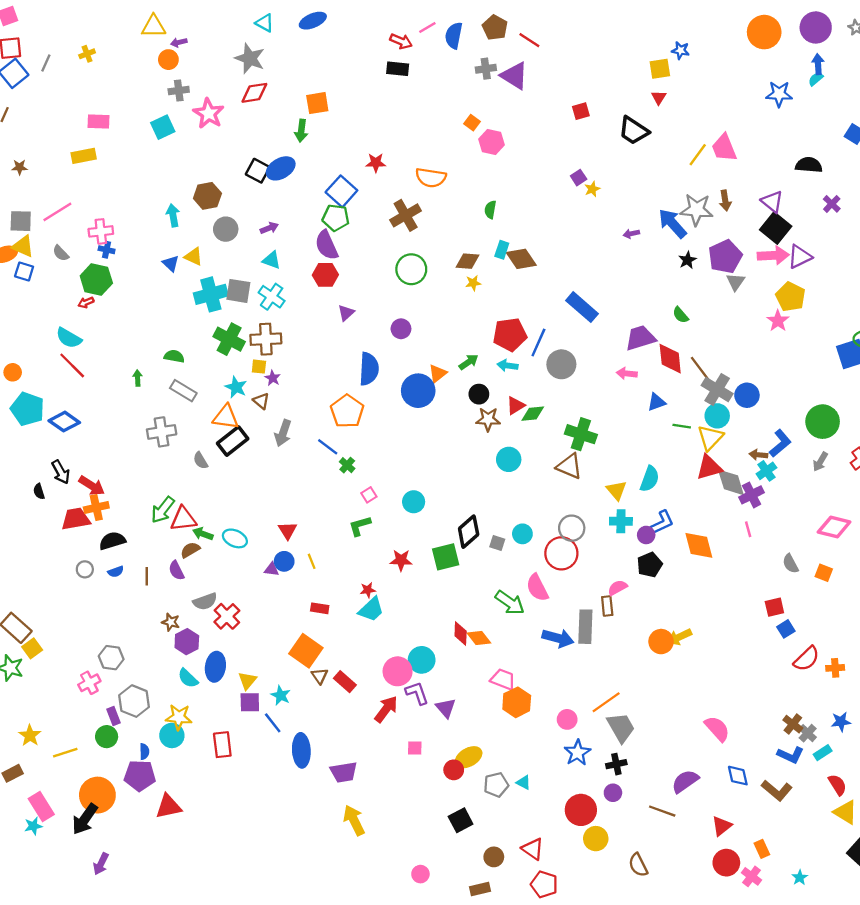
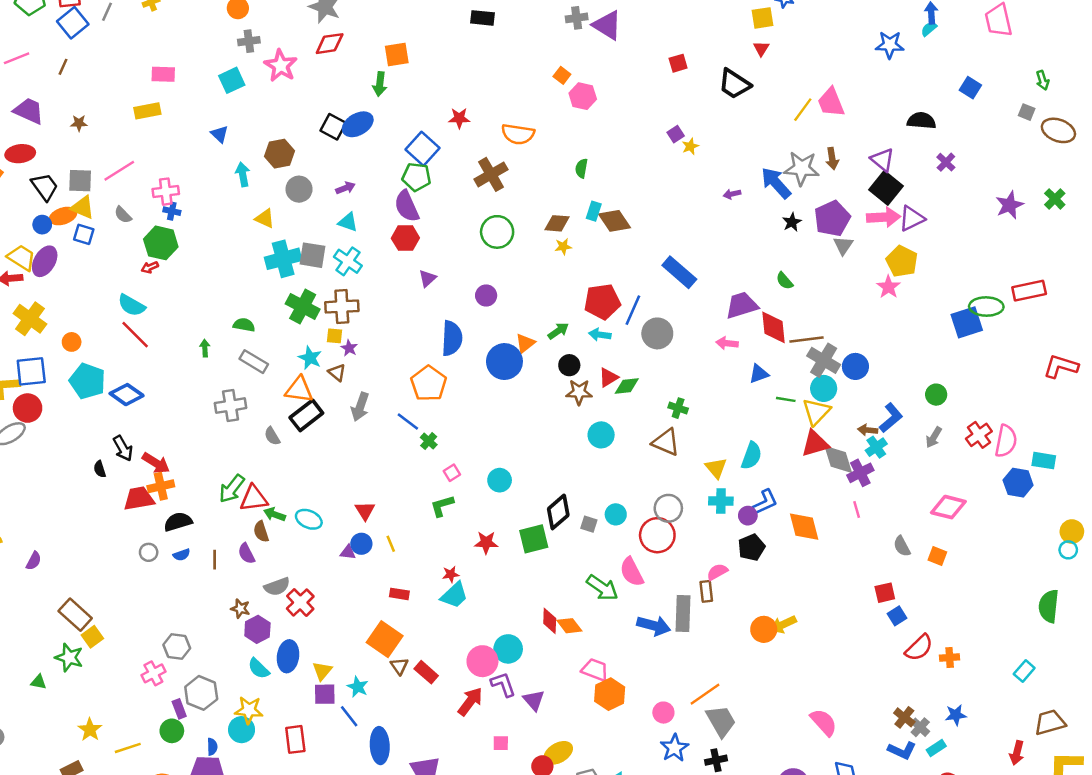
blue triangle: (171, 263) -> (220, 134), moved
brown line: (701, 370) -> (807, 340), turned -60
green circle: (823, 422) -> (936, 395), size x0.6
green cross: (581, 434) -> (678, 408), size x0.6
brown semicircle: (190, 550) -> (261, 532), turned -78

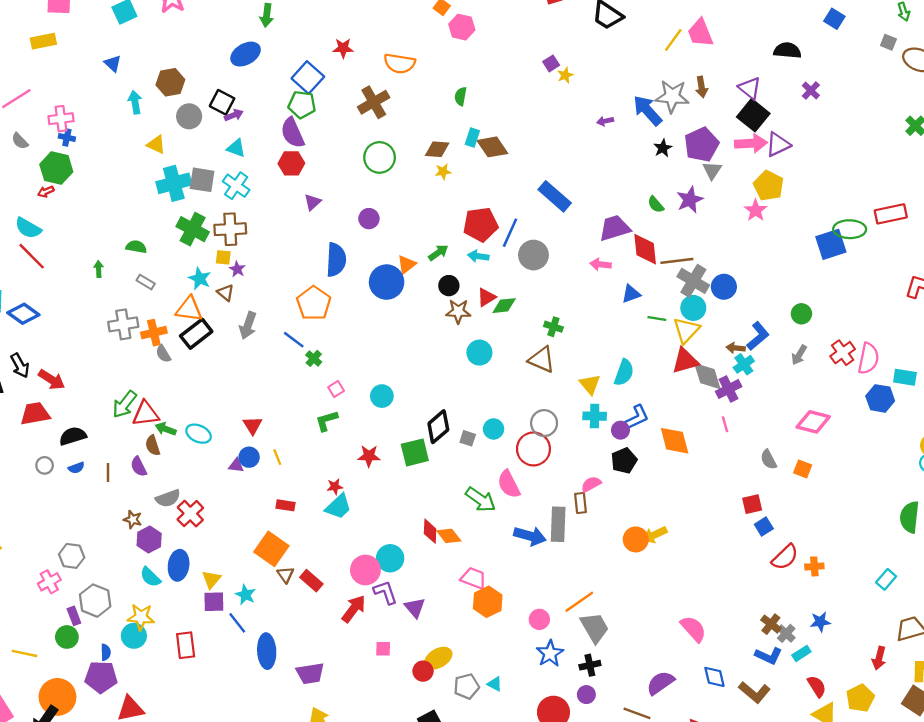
black square: (333, 127) -> (222, 102), moved
purple star: (1010, 205) -> (690, 200), moved
gray rectangle: (254, 362) -> (146, 282), size x0.7
orange cross: (161, 486) -> (154, 333), moved
yellow line: (128, 748) -> (25, 653), turned 30

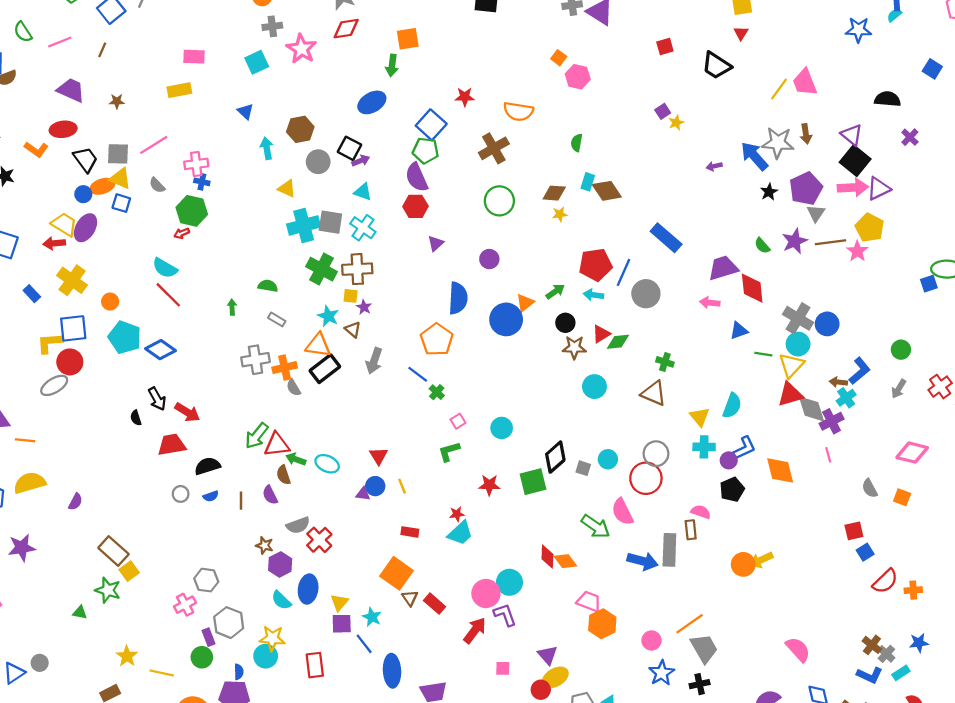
blue square: (831, 244) -> (929, 284), size x0.6
brown line: (677, 261) -> (830, 242), moved
pink semicircle: (591, 484) -> (701, 512), turned 48
purple triangle: (415, 608) -> (547, 655), moved

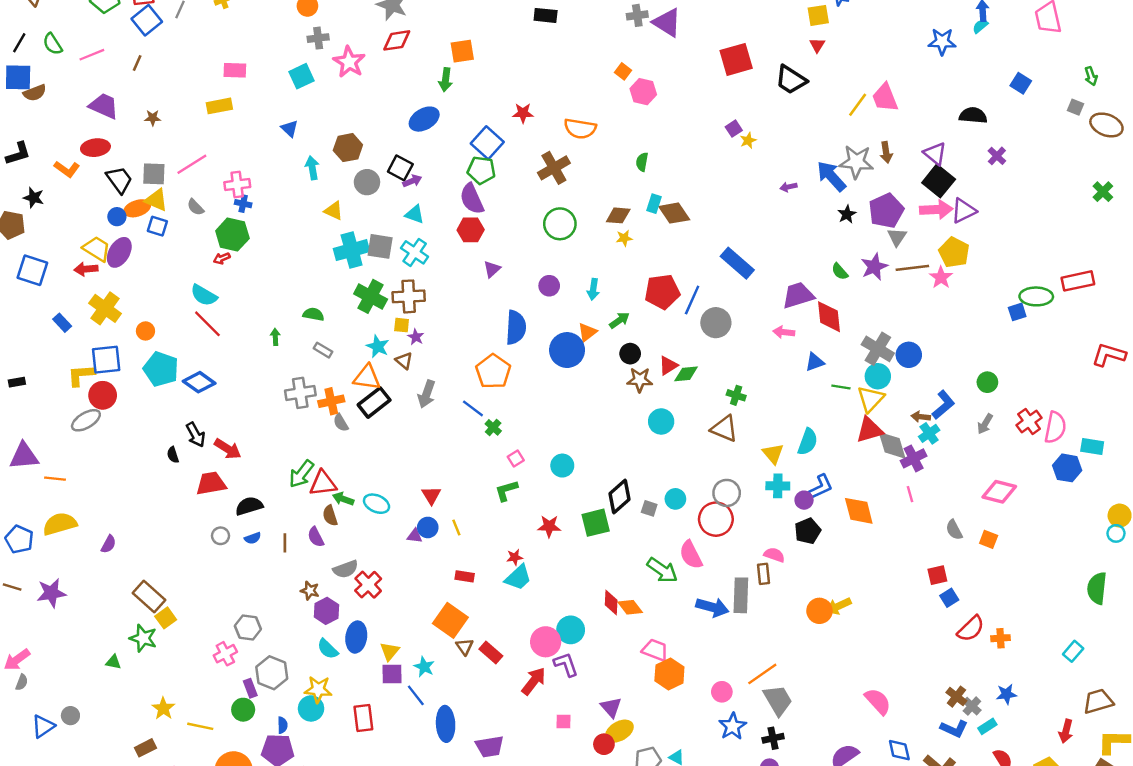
red square: (665, 47) -> (736, 59), size x1.8
cyan arrow: (593, 295) -> (593, 289), moved, turned -90

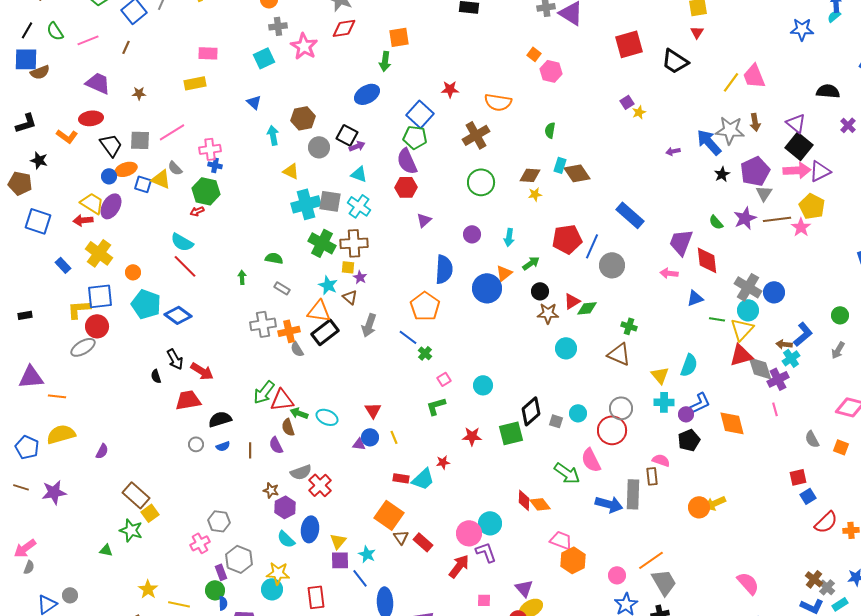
yellow triangle: (156, 200) -> (161, 179), moved
purple trapezoid: (798, 295) -> (681, 242), turned -52
cyan trapezoid: (518, 577) -> (423, 479), moved
blue semicircle: (282, 725) -> (223, 603), moved

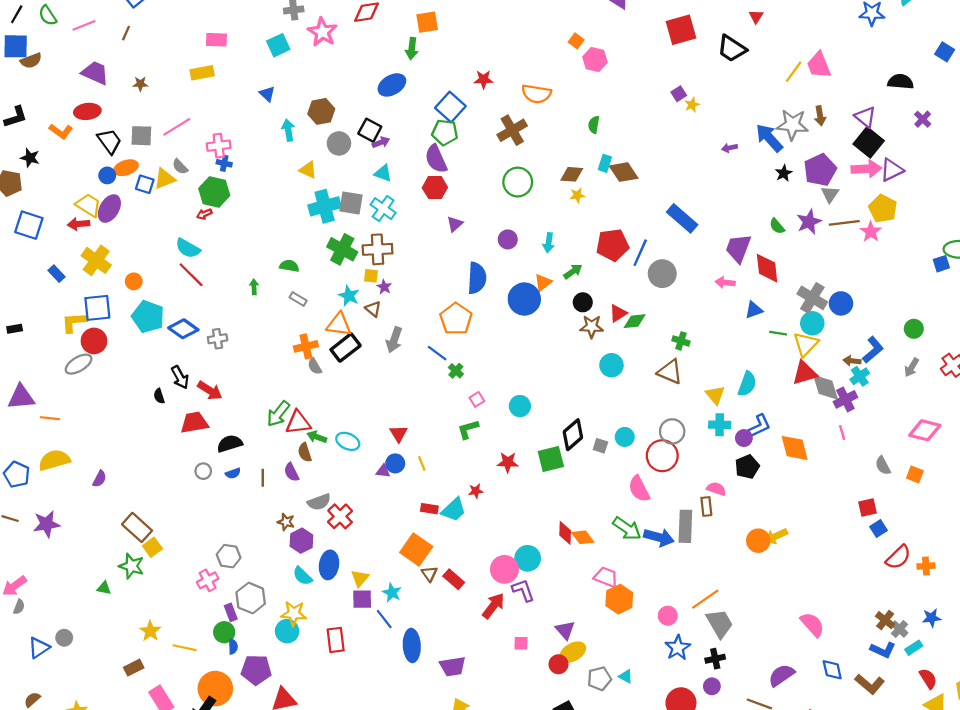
yellow triangle: (161, 179) -> (165, 179), turned -45
gray cross: (263, 324) -> (218, 339), moved, size x0.7
green arrow: (567, 473) -> (627, 529), moved

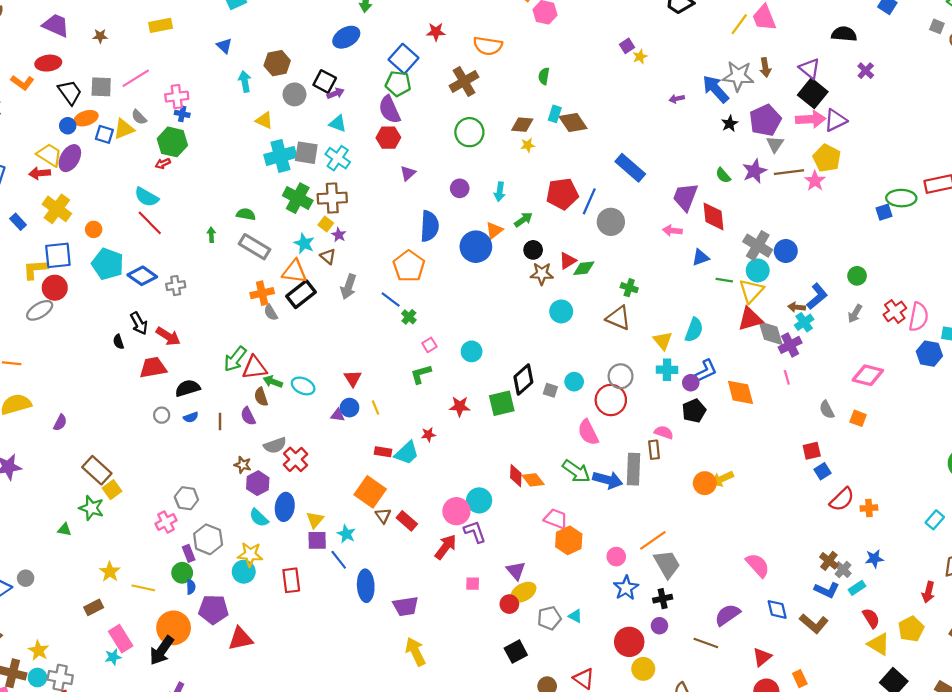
yellow square: (371, 276) -> (326, 224), turned 32
gray rectangle: (298, 299) -> (255, 247), size x1.8

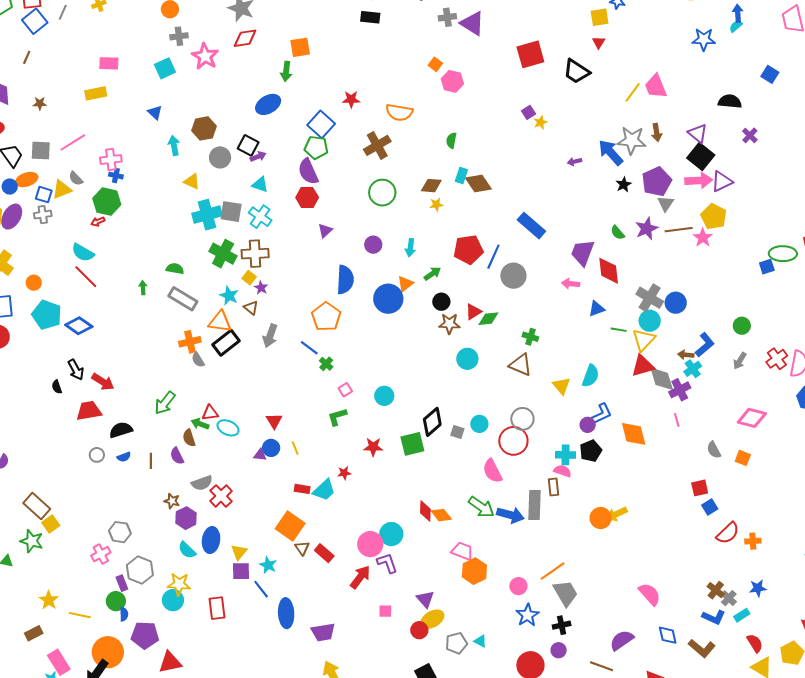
gray cross: (176, 286) -> (43, 215), moved
red triangle: (255, 368) -> (210, 413), moved, size x0.7
cyan cross: (667, 370) -> (566, 455), moved

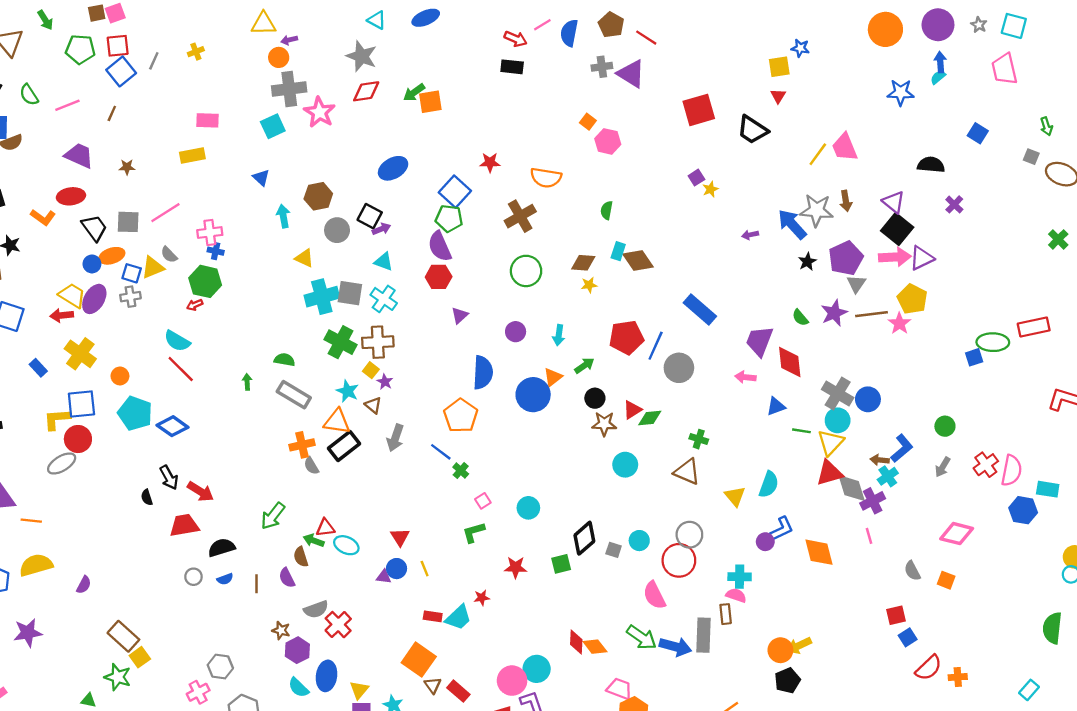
gray cross: (179, 36) -> (289, 89), size x1.6
green arrow: (286, 71) -> (414, 92), moved, turned 48
green square: (412, 444) -> (561, 564), size x0.7
black pentagon: (591, 451) -> (787, 681), moved

